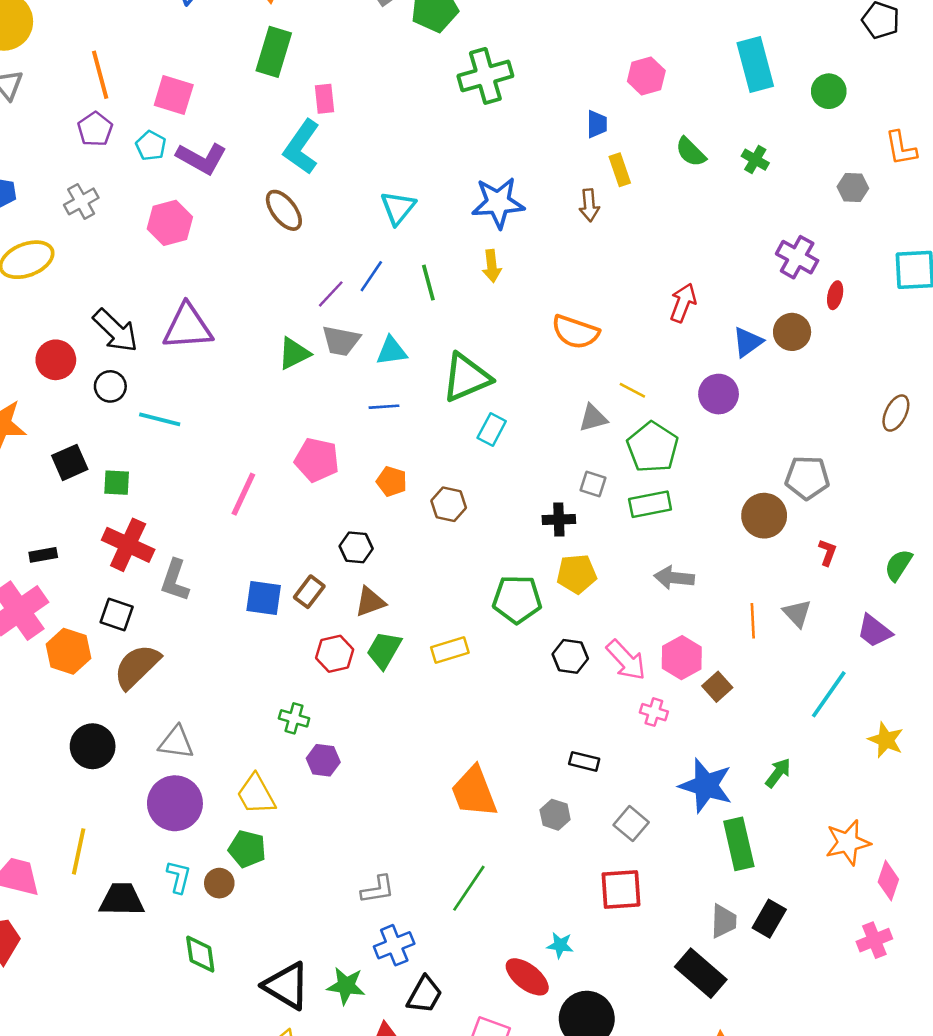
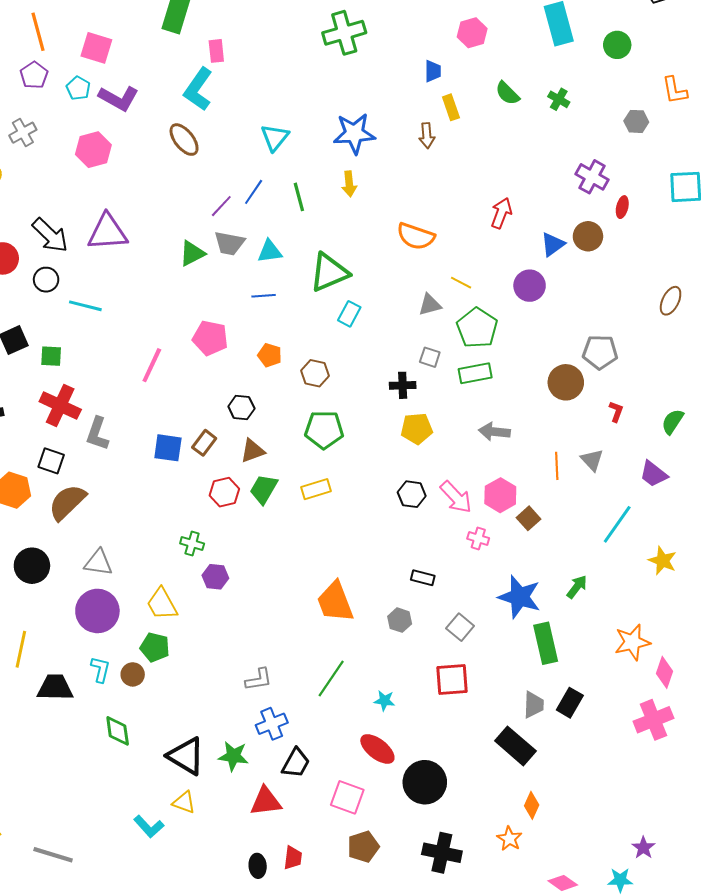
green pentagon: (517, 599) -> (324, 430), moved
pink cross: (874, 940) -> (653, 720), size x1.4
cyan star: (560, 945) -> (384, 701), moved

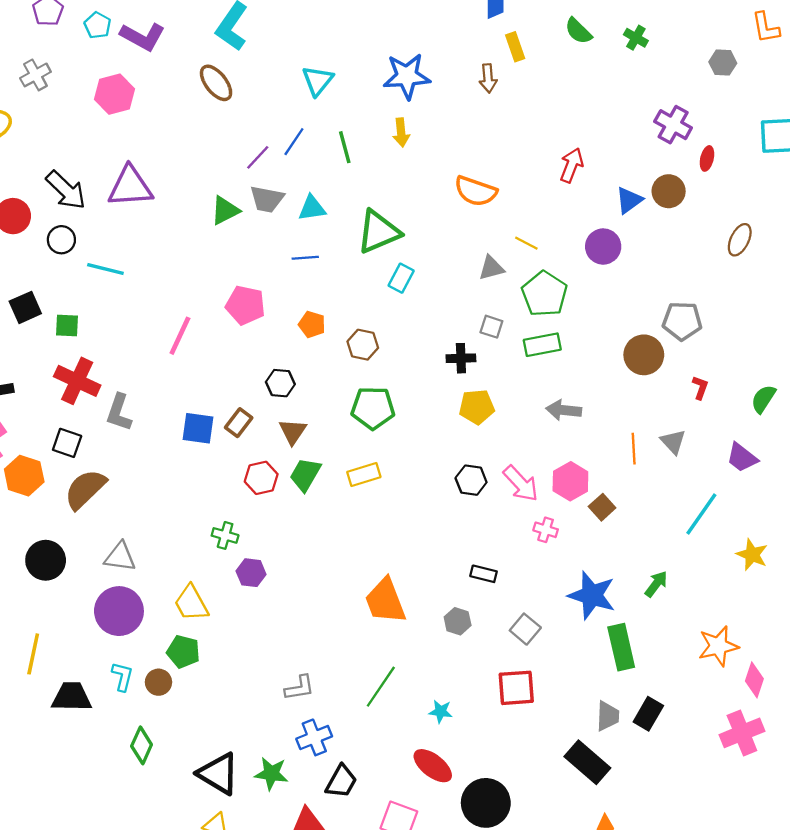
brown ellipse: (671, 301) -> (740, 240), moved
brown triangle: (253, 451) -> (293, 432), turned -36
green diamond: (118, 731) -> (142, 745), turned 32

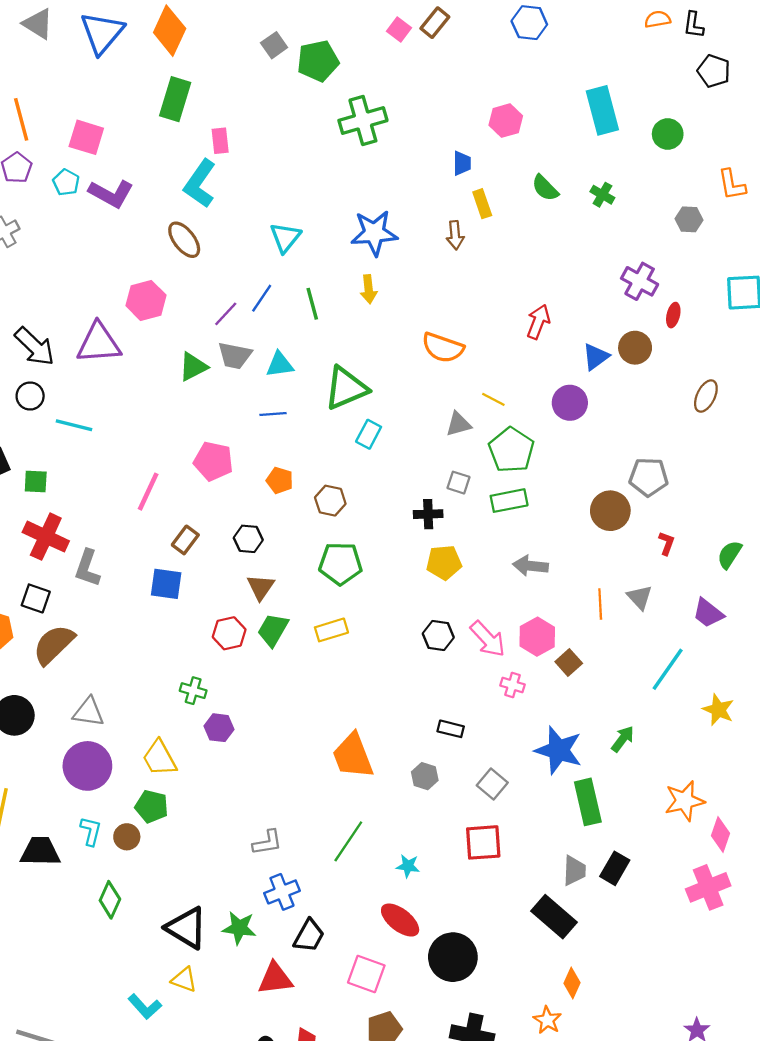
pink hexagon: (114, 94) -> (146, 300), moved
brown rectangle: (239, 423) -> (185, 540), moved

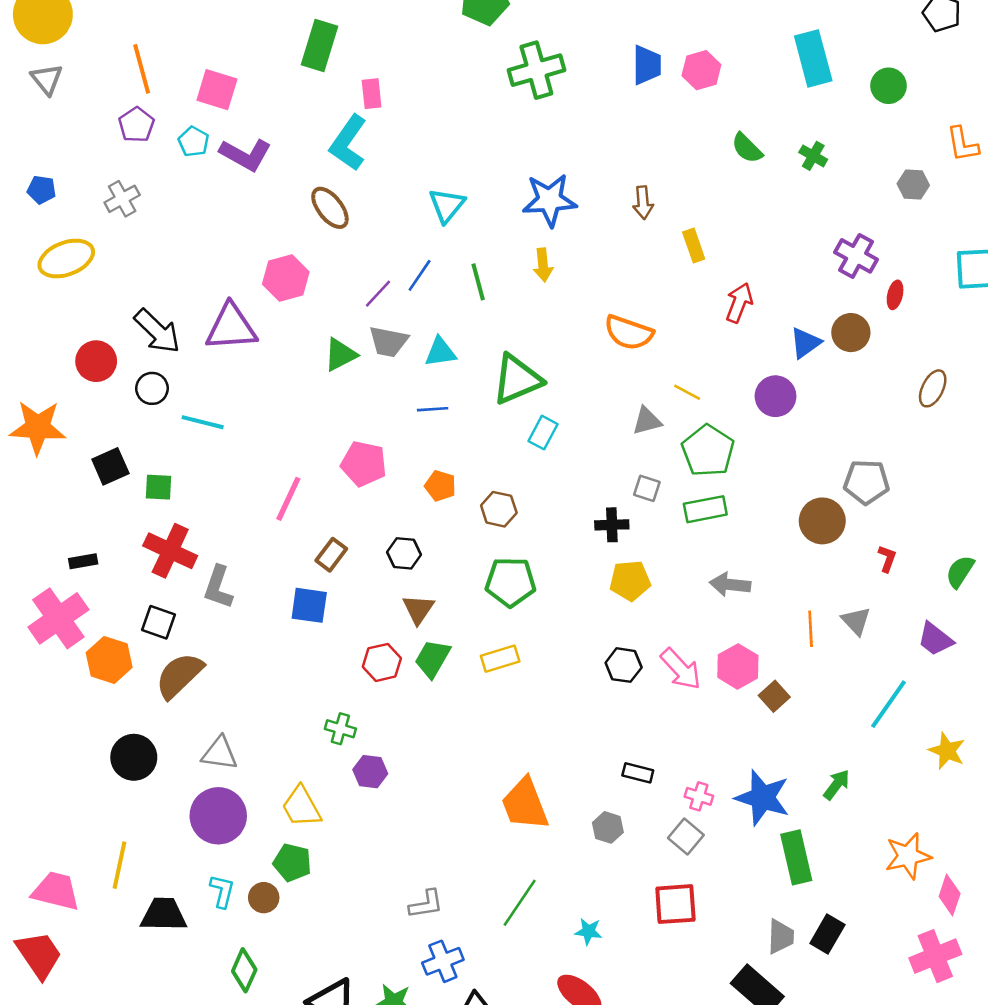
blue trapezoid: (462, 163) -> (647, 65), moved, size x1.4
yellow rectangle: (482, 204) -> (694, 246), moved
pink cross: (512, 685) -> (699, 796), moved

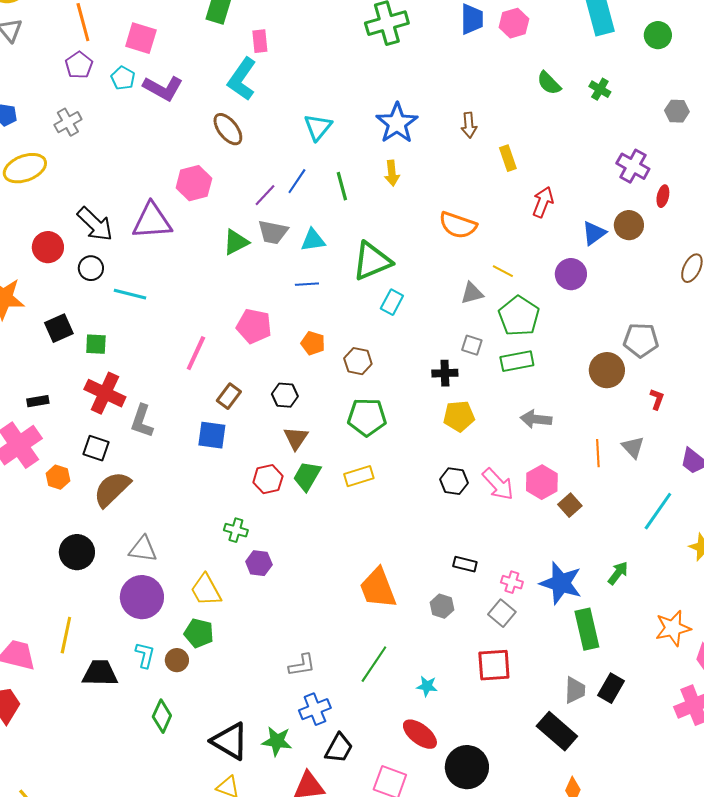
blue star: (549, 200) -> (397, 123), turned -30
orange hexagon: (109, 660) -> (58, 477), size x0.7

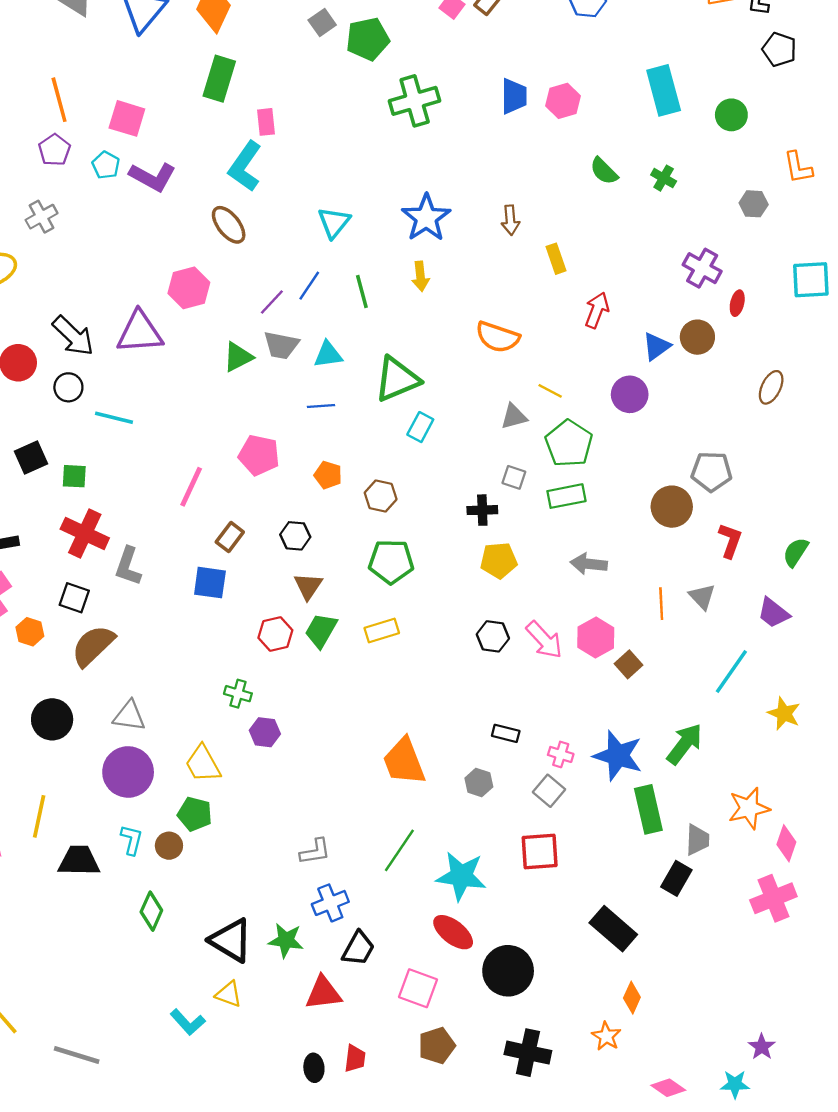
red L-shape: (657, 399) -> (730, 540), size x1.4
green arrow: (618, 573) -> (685, 744), size x1.5
cyan star: (427, 686) -> (461, 876), size x2.0
gray trapezoid: (575, 690) -> (697, 840), moved

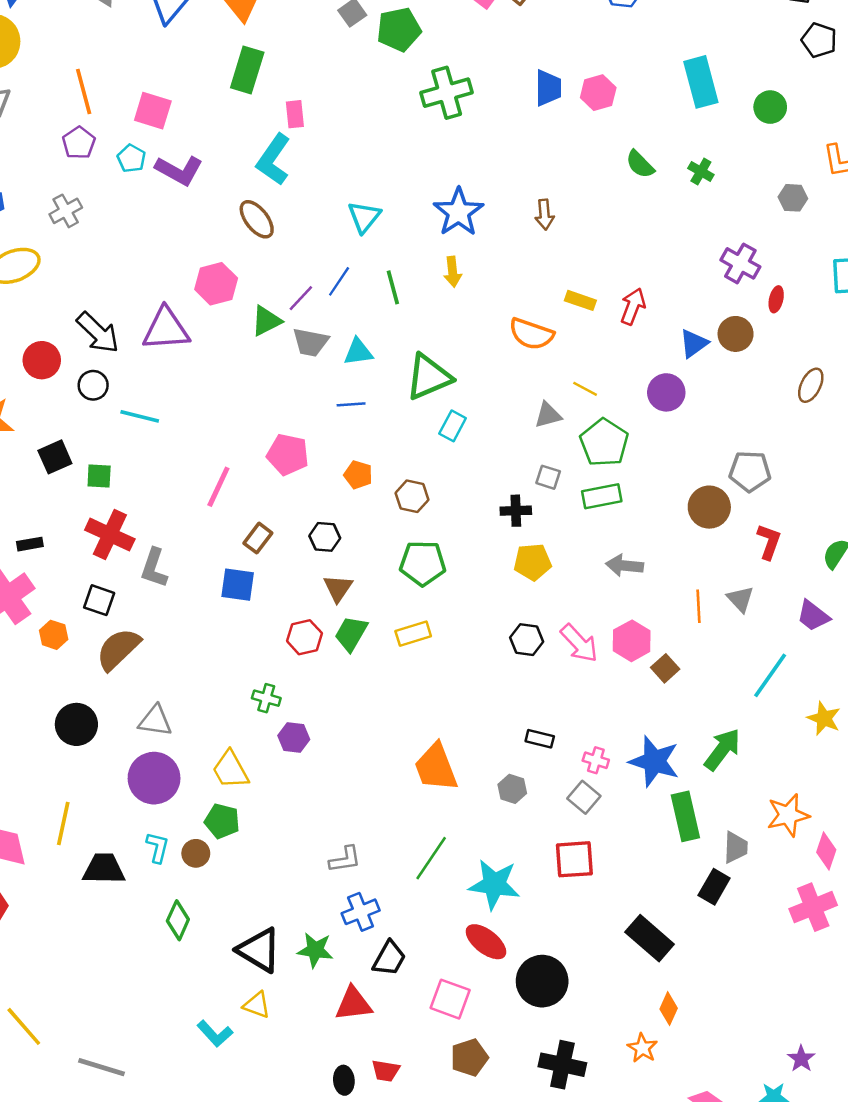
yellow rectangle: (556, 259) -> (580, 300), moved, turned -52
green triangle: (238, 357) -> (266, 321), moved
red trapezoid: (355, 1058) -> (386, 1071), turned 92

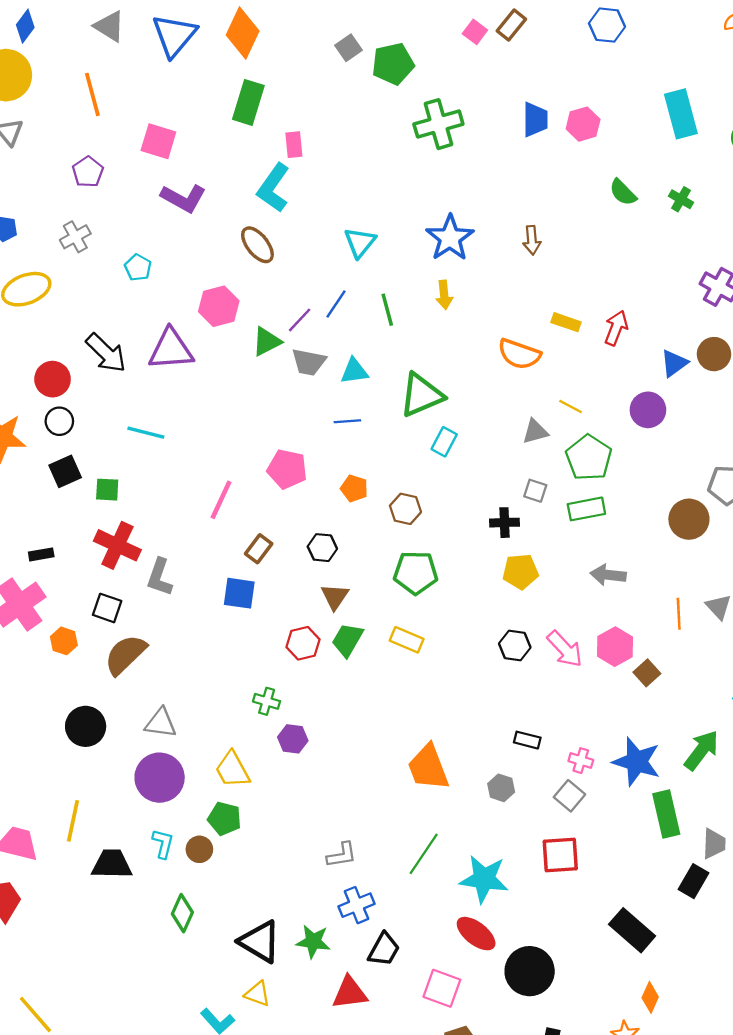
orange line: (84, 92) -> (92, 94), moved
cyan pentagon: (131, 158) -> (138, 268), moved
black circle: (93, 385) -> (59, 421), moved
yellow rectangle: (413, 634) -> (407, 640), turned 40

